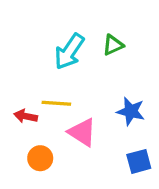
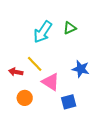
yellow line: (56, 103) -> (35, 64), turned 42
blue square: (139, 161) -> (69, 102), moved

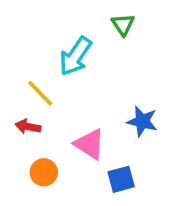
green triangle: (70, 28) -> (123, 25), moved, turned -40
yellow line: (35, 64) -> (40, 93), moved

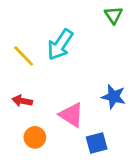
green triangle: (123, 25) -> (114, 15), moved
yellow line: (40, 93) -> (24, 56), moved

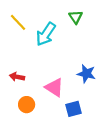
green triangle: (114, 15) -> (76, 17), moved
yellow line: (24, 56) -> (18, 22), moved

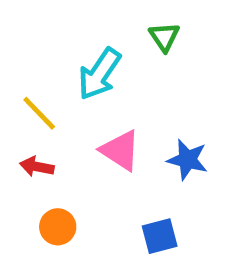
yellow line: (18, 22) -> (39, 113), moved
pink triangle: (54, 87) -> (120, 150), moved

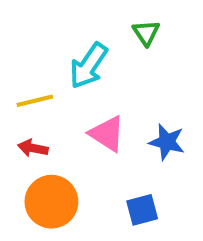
yellow line: (39, 113) -> (35, 101), turned -60
orange circle: (58, 227) -> (51, 202), size x1.6

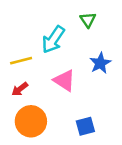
blue star: (167, 142) -> (100, 63), moved, turned 30
red arrow: (33, 148) -> (20, 89), turned -49

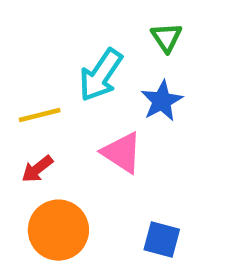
blue star: (100, 63) -> (162, 101), moved
blue square: (85, 126) -> (162, 239), turned 30

